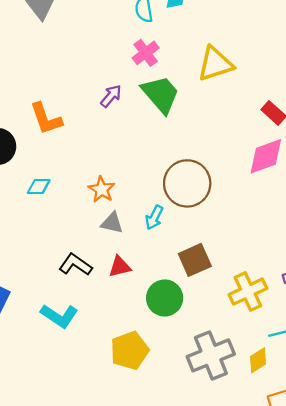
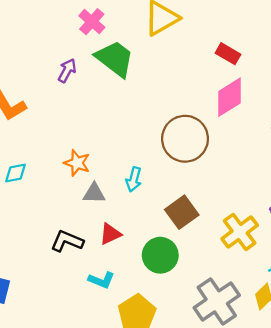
brown circle: (187, 183) -> (185, 139), moved
cyan L-shape: (59, 316) -> (102, 280), moved, size x0.7

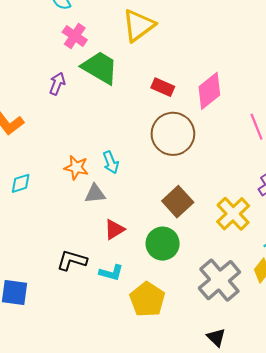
red rectangle: (228, 54) -> (163, 87), moved
cyan arrow: (134, 179) -> (111, 162), moved, turned -30
black L-shape: (67, 241) -> (72, 260), moved

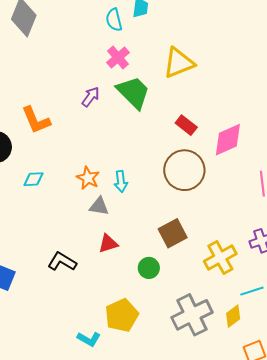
green circle: (163, 244) -> (149, 268), size x0.7
cyan L-shape: (111, 273) -> (89, 339), moved

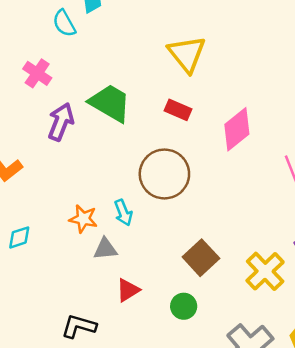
pink cross: (118, 57) -> (37, 73), moved
yellow triangle: (179, 63) -> (187, 54), moved, turned -32
purple arrow: (91, 97) -> (61, 122), size x1.4
red rectangle: (186, 125) -> (178, 110), moved
brown circle: (184, 170) -> (164, 174), moved

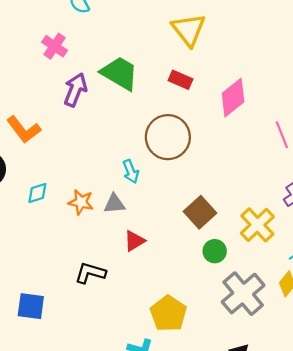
orange star: (83, 219) -> (81, 202), moved
green circle: (184, 306) -> (215, 251), moved

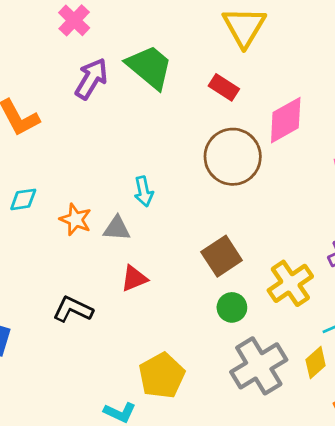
brown circle: (168, 137) -> (233, 157), moved

